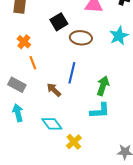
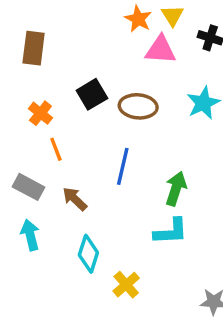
black square: (59, 22) -> (92, 94), moved
brown arrow: (54, 90) -> (75, 199), moved
cyan diamond: (52, 124) -> (88, 254), turned 55

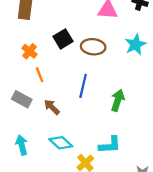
cyan L-shape: (171, 231) -> (110, 145), moved
cyan arrow: (30, 235) -> (22, 145), moved
cyan diamond: (88, 254) -> (61, 143), turned -65

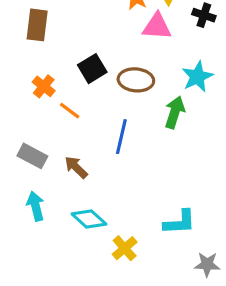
orange line: (40, 75) -> (70, 111), moved, turned -32
green arrow: (118, 100) -> (175, 112), moved
cyan arrow: (22, 145) -> (36, 206), moved
cyan L-shape: (110, 145) -> (180, 222), moved

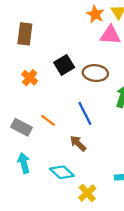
orange line: (70, 111) -> (48, 120), moved
blue line: (121, 137) -> (85, 113), turned -40
brown arrow: (76, 167) -> (78, 143), moved

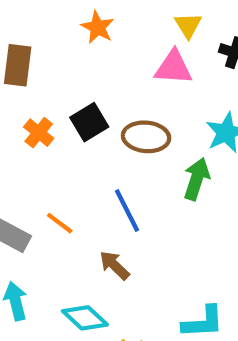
orange star: (95, 14) -> (98, 27), moved
orange cross: (30, 78) -> (39, 133), moved

